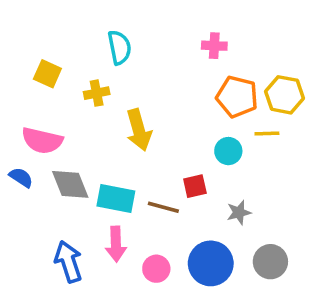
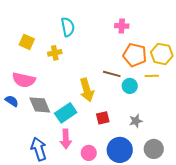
yellow arrow: (139, 130) -> (87, 90), moved
red square: (195, 186) -> (103, 118), moved
cyan rectangle: (116, 198) -> (66, 113), turned -45
brown line: (163, 207) -> (112, 74), moved

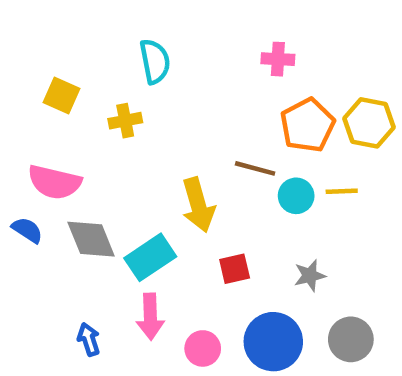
orange pentagon: (135, 55) -> (308, 125), turned 30
yellow line: (152, 76) -> (342, 191), moved
blue arrow: (39, 149) -> (89, 339), size x0.6

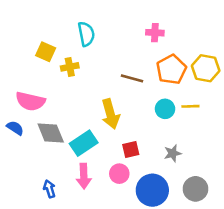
yellow square: (61, 96) -> (46, 52), moved
brown line: (255, 168) -> (132, 78), moved
pink circle: (203, 348) -> (119, 174), moved

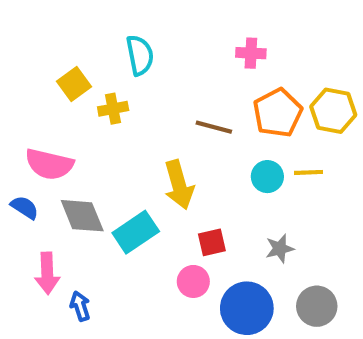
yellow square: (46, 52) -> (74, 84), turned 30
pink arrow: (84, 176) -> (47, 273), moved

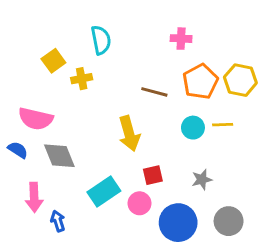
cyan rectangle: (136, 232) -> (104, 191), moved

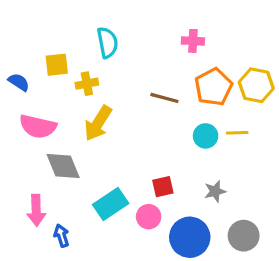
yellow square: (53, 61) -> (57, 65), turned 30
yellow arrow: (129, 134) -> (98, 123), moved, turned 48
blue semicircle: (18, 150) -> (19, 82), moved

